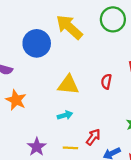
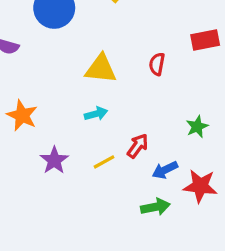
orange star: (16, 100) -> (22, 115), moved
yellow line: (70, 148) -> (104, 162), turned -32

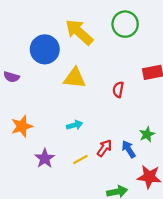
yellow triangle: (101, 69) -> (75, 78), moved
orange star: (22, 115) -> (22, 126), turned 30
blue arrow: (165, 170) -> (129, 149), moved, turned 84

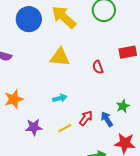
blue circle: (45, 49) -> (29, 19), moved
red semicircle: (118, 90) -> (98, 67), turned -32
purple star: (45, 158) -> (34, 127), turned 30

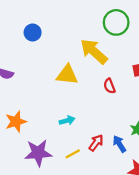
yellow arrow: (64, 17) -> (94, 51), moved
blue circle: (29, 19) -> (33, 32), size x0.6
purple star: (34, 127) -> (38, 153), size x1.4

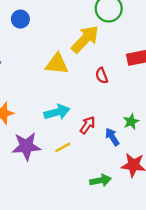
yellow arrow: (94, 51) -> (85, 39), turned 92
cyan arrow: (67, 120) -> (57, 112), size x1.5
red arrow: (96, 143) -> (87, 125), moved

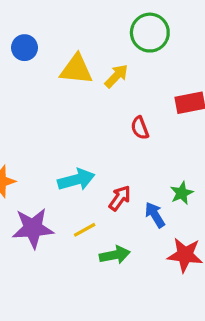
yellow arrow: (85, 39) -> (116, 76), size x0.6
yellow triangle: (57, 64) -> (76, 69), moved
green arrow: (100, 180) -> (115, 255), moved

